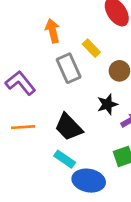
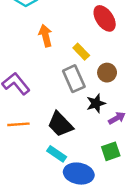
gray rectangle: (69, 68) -> (74, 79), moved

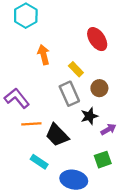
orange line: (18, 124) -> (31, 124), moved
cyan rectangle: (57, 154) -> (39, 162), moved

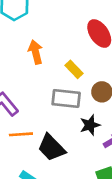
gray rectangle: (69, 94) -> (66, 99), turned -60

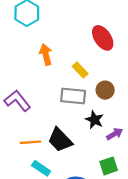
black star: (90, 125) -> (94, 120), turned -30
orange line: (21, 134) -> (30, 142), moved

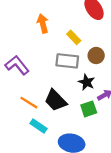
orange line: (30, 142) -> (29, 103), turned 36
green square: (109, 166) -> (89, 109), moved

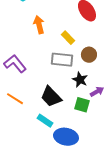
orange line: (29, 103) -> (15, 99), moved
green square: (89, 109) -> (82, 105), turned 35
cyan rectangle: (38, 126) -> (45, 121), moved

